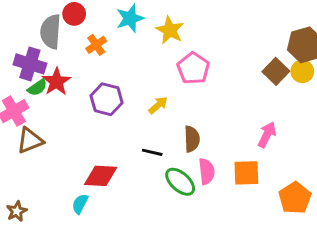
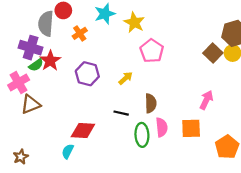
green ellipse: (180, 182) -> (142, 135), turned 45

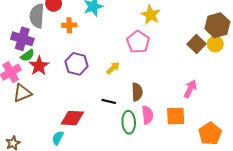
yellow star: (134, 22) -> (151, 15), moved
orange cross: (80, 33) -> (69, 25), turned 32
red star: (50, 61) -> (39, 66), moved

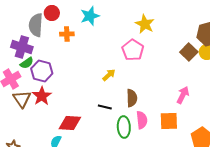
purple hexagon: (77, 64) -> (42, 71), moved
red star: (39, 66) -> (42, 96), moved
brown triangle: (22, 93) -> (22, 99), turned -42

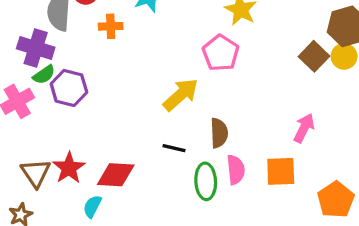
yellow arrow: (109, 75) -> (181, 95), size x1.6
red star: (42, 96) -> (69, 168), moved
brown triangle: (22, 99) -> (36, 173), moved

